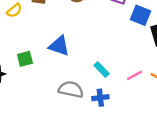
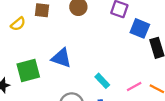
green square: (25, 59) -> (28, 71), size x1.5

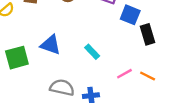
cyan rectangle: (102, 81) -> (92, 52), moved

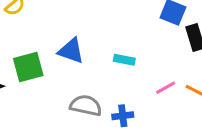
cyan rectangle: (92, 52) -> (124, 60), turned -35

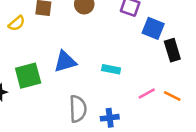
blue triangle: (71, 51) -> (65, 62), turned -35
gray semicircle: (86, 105) -> (78, 109), turned 76

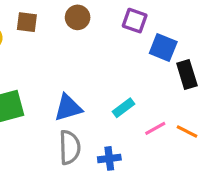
blue triangle: (65, 62) -> (68, 108), moved
cyan rectangle: (111, 69) -> (124, 108), moved, turned -48

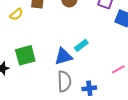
cyan rectangle: (124, 108) -> (81, 45), moved

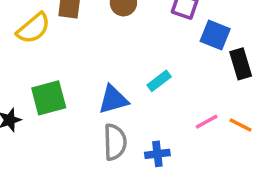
yellow semicircle: (16, 14) -> (33, 28), size x1.5
cyan rectangle: (81, 45) -> (159, 81), moved

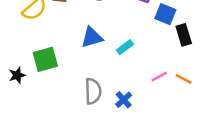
blue triangle: (113, 100) -> (92, 37), moved
blue cross: (157, 154) -> (124, 100), turned -35

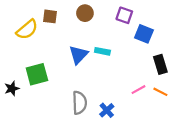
black rectangle: (184, 35) -> (160, 64), moved
blue triangle: (92, 37) -> (78, 55), turned -30
cyan rectangle: (125, 47) -> (102, 51), moved, turned 48

